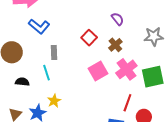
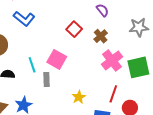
gray rectangle: (54, 52) -> (47, 79), moved
pink square: (98, 71) -> (57, 59), moved, turned -30
yellow star: (54, 101) -> (79, 97), moved

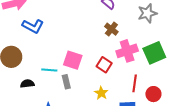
red square: (74, 29) -> (104, 65), moved
pink cross: (112, 61) -> (127, 51), turned 30
cyan line: (32, 65) -> (49, 70), turned -56

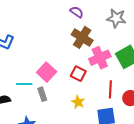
gray star: (147, 13) -> (116, 18), turned 30
brown cross: (111, 29) -> (82, 37), size x1.5
pink square: (73, 60) -> (47, 72), turned 30

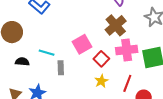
pink square: (47, 72) -> (82, 44), moved
yellow star: (78, 102) -> (101, 81), moved

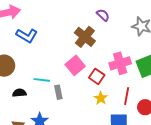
brown cross: (116, 25) -> (85, 37), moved

